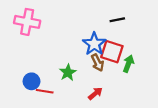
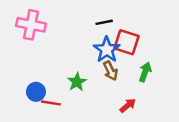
black line: (117, 20) -> (104, 22), moved
red square: (112, 52) -> (127, 42), moved
red arrow: (95, 93) -> (128, 105), moved

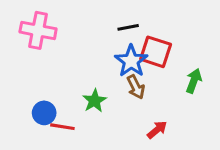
green arrow: (145, 72) -> (194, 81), moved

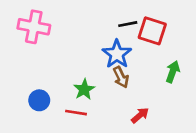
black line: (128, 27) -> (128, 24), moved
red square: (156, 52) -> (152, 31), moved
red line: (62, 127) -> (76, 113), moved

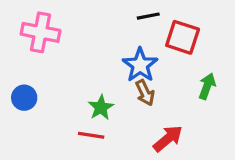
black line: (128, 24) -> (148, 16), moved
blue circle: (39, 100) -> (24, 98), moved
red arrow: (140, 115) -> (168, 139), size x1.4

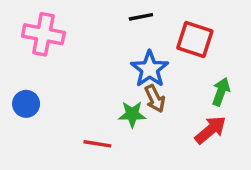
black line: (148, 16) -> (141, 17), moved
green star: (101, 107) -> (132, 114), moved, turned 30
red arrow: (168, 139) -> (210, 130), moved

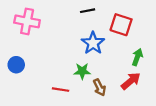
brown arrow: (155, 99) -> (99, 87), moved

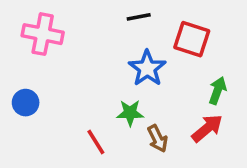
red line: (61, 90) -> (96, 142), turned 49

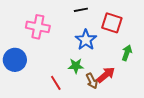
pink cross: (43, 34) -> (38, 27), moved
blue circle: (26, 103) -> (15, 60), size x1.5
red arrow: (207, 128) -> (106, 75), moved

